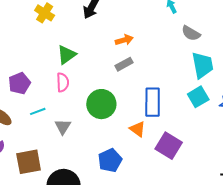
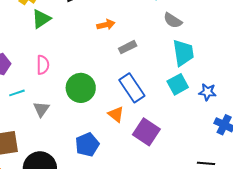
green triangle: (67, 55) -> (41, 19), moved
gray rectangle: (124, 64) -> (128, 47), moved
blue rectangle: (153, 102) -> (132, 88), turned -36

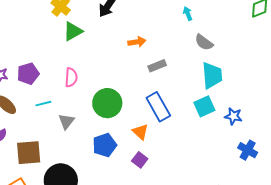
purple square: (146, 132) -> (140, 160), moved, size x0.6
blue pentagon: (87, 145) -> (105, 145), moved

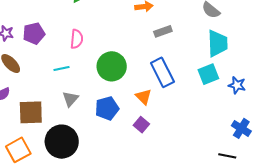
cyan line: (43, 104) -> (61, 68), moved
gray triangle: (66, 121) -> (70, 99), moved
blue cross: (248, 150) -> (241, 128), moved

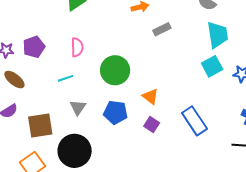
blue rectangle: (162, 72) -> (194, 121), moved
blue pentagon: (107, 108) -> (116, 112), turned 30

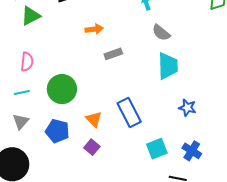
cyan square: (212, 66) -> (157, 149), moved
cyan line: (66, 78) -> (22, 93), moved
blue rectangle: (194, 121) -> (129, 113), moved

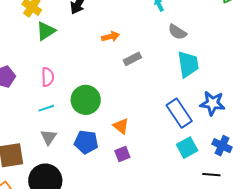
blue star: (187, 108) -> (212, 103), size x1.4
blue rectangle: (129, 113) -> (179, 113), moved
purple square: (92, 147) -> (122, 154), turned 35

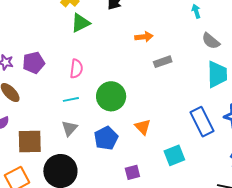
blue pentagon: (86, 142) -> (106, 138), turned 30
cyan square: (187, 148) -> (174, 155), moved
purple square: (122, 154) -> (132, 172), moved

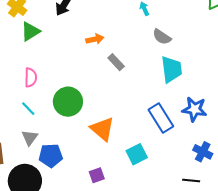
gray rectangle: (163, 62) -> (116, 62), turned 72
cyan line: (71, 99) -> (28, 109), turned 63
orange triangle: (143, 127) -> (102, 129), size x1.5
blue pentagon: (106, 138) -> (51, 156), moved, turned 30

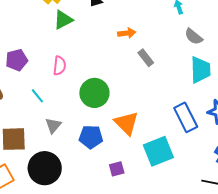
cyan line: (28, 109) -> (37, 96), moved
cyan square: (137, 154) -> (158, 151), size x1.4
blue pentagon: (51, 156) -> (91, 137), moved

